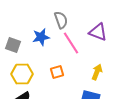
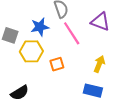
yellow hexagon: (22, 74) -> (31, 51), moved

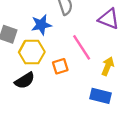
pink line: (72, 33) -> (82, 47), moved
black semicircle: (20, 93) -> (25, 80), moved

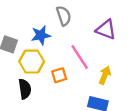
black semicircle: (25, 80) -> (25, 89), turned -66

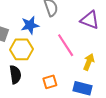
orange square: (59, 75) -> (50, 82), moved

